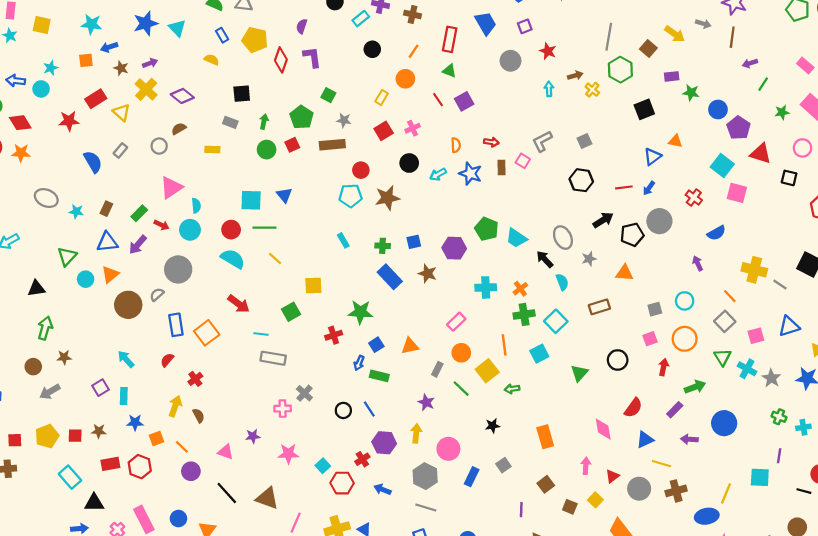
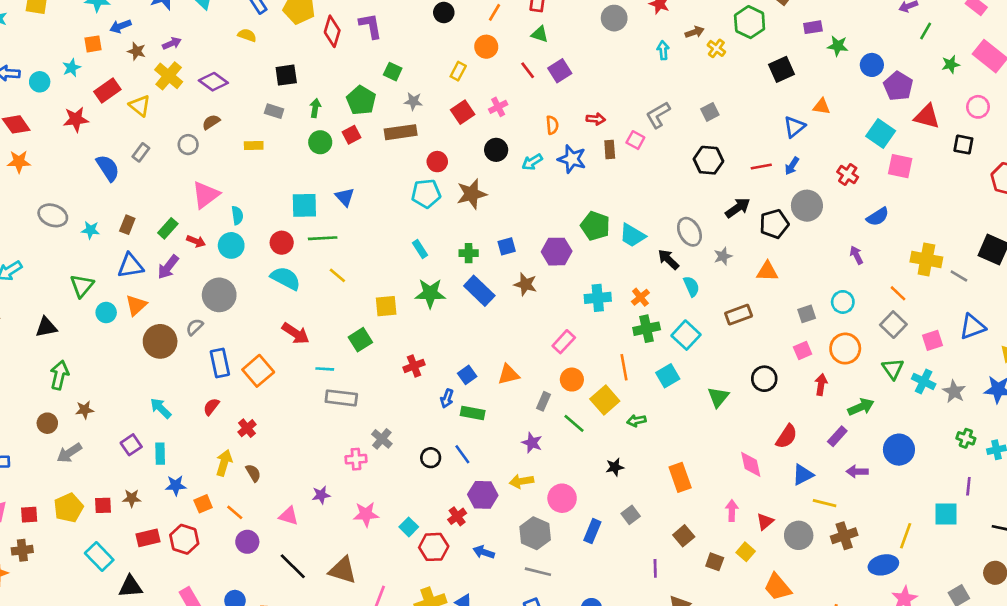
cyan star: (51, 68) -> (72, 68), moved
green star: (360, 312) -> (430, 293), moved
yellow arrow: (416, 433) -> (521, 481), turned -102

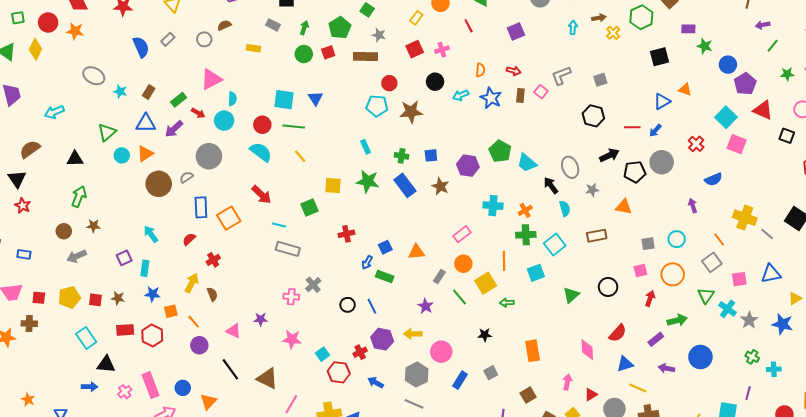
purple square: (560, 71) -> (516, 31), moved

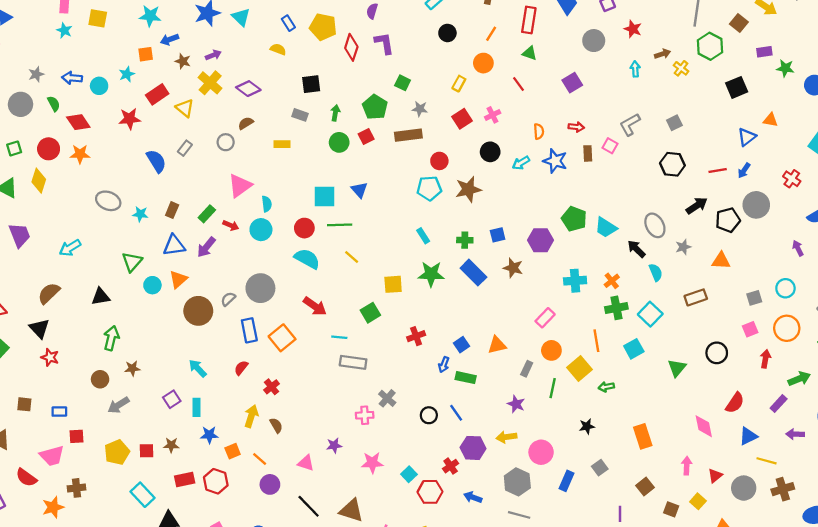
gray circle: (209, 156) -> (260, 288), moved
green line: (460, 297) -> (553, 388), turned 60
red square: (39, 298) -> (77, 436), moved

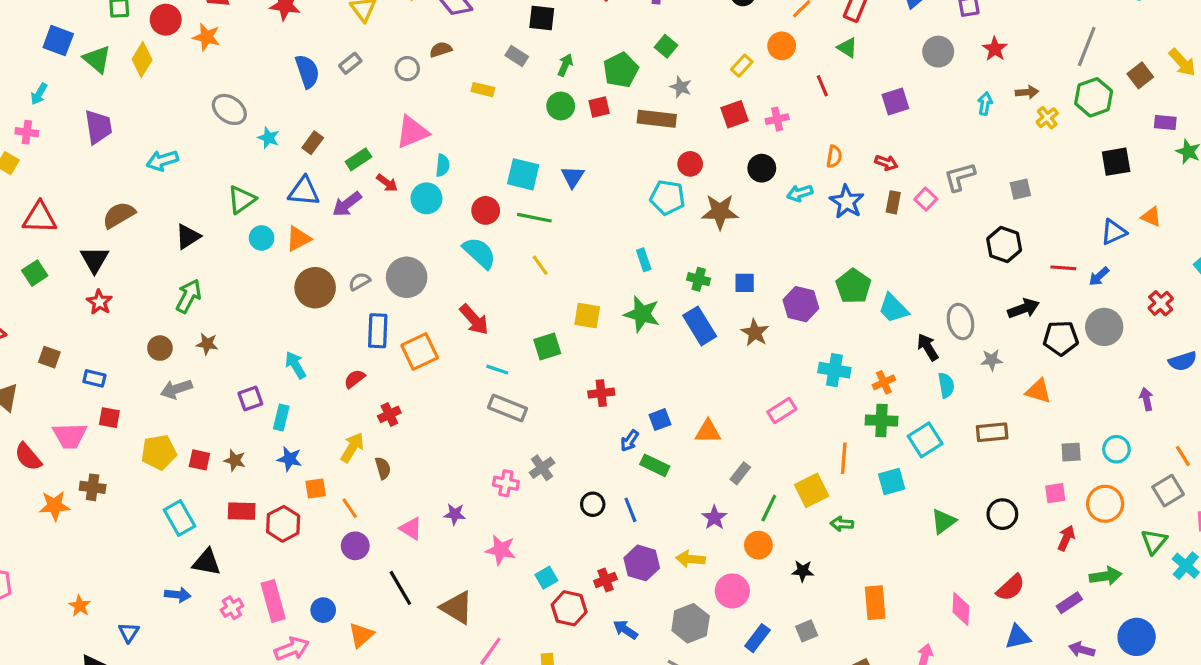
black triangle: (101, 297) -> (188, 237), turned -36
orange circle: (551, 350) -> (758, 545), moved

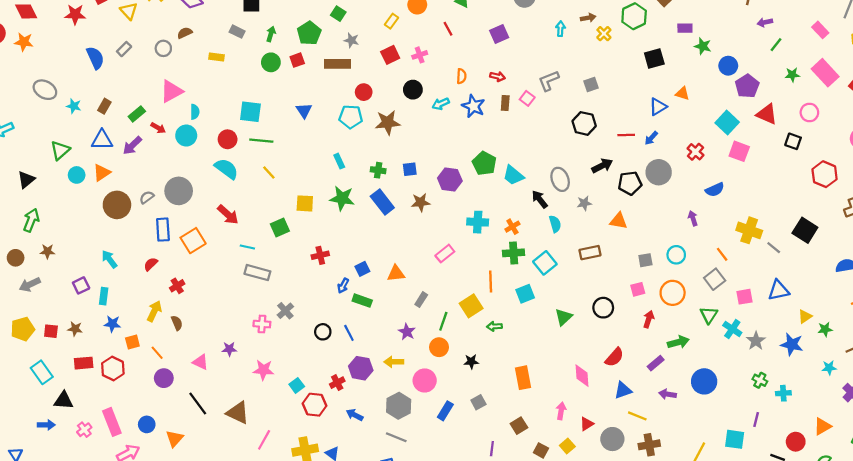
blue triangle: (573, 177) -> (304, 111), moved
brown star: (755, 333) -> (421, 202), turned -30

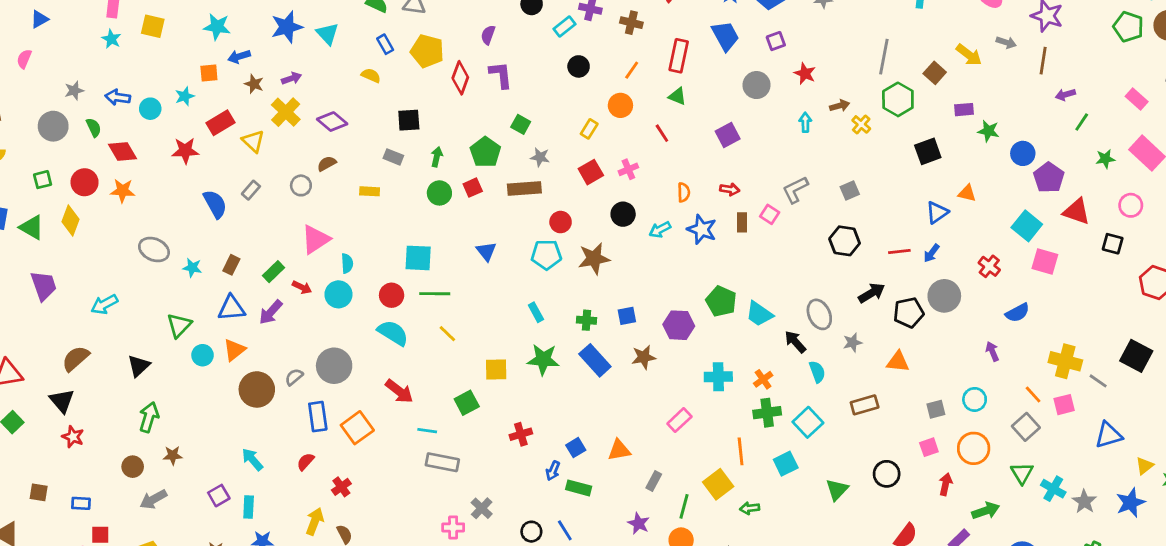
pink square: (744, 297) -> (1064, 405), moved
blue star: (792, 344) -> (1131, 503), turned -30

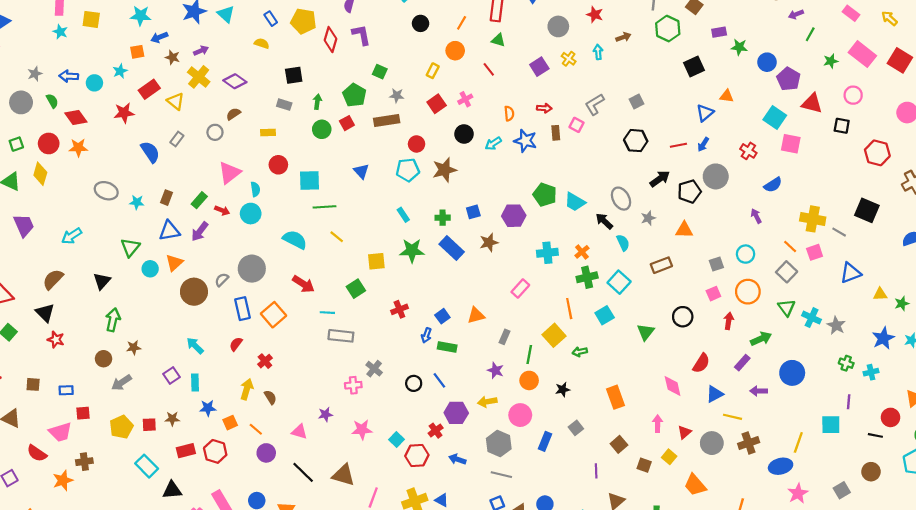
yellow cross: (861, 124) -> (569, 59), moved
red circle: (392, 295) -> (278, 165), moved
yellow triangle: (1145, 466) -> (880, 294), turned 40
blue star: (1131, 503) -> (883, 338), moved

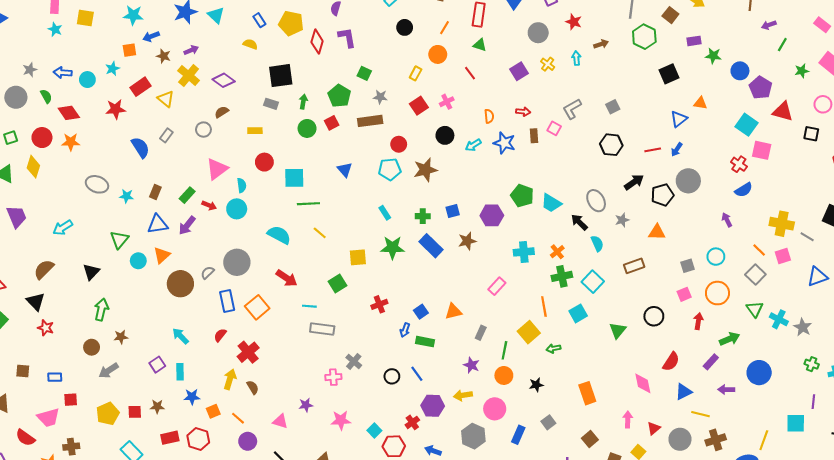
black square: (294, 75) -> (281, 76), size x1.4
red cross: (748, 151) -> (739, 164), moved
red cross: (265, 361) -> (248, 352), size x1.5

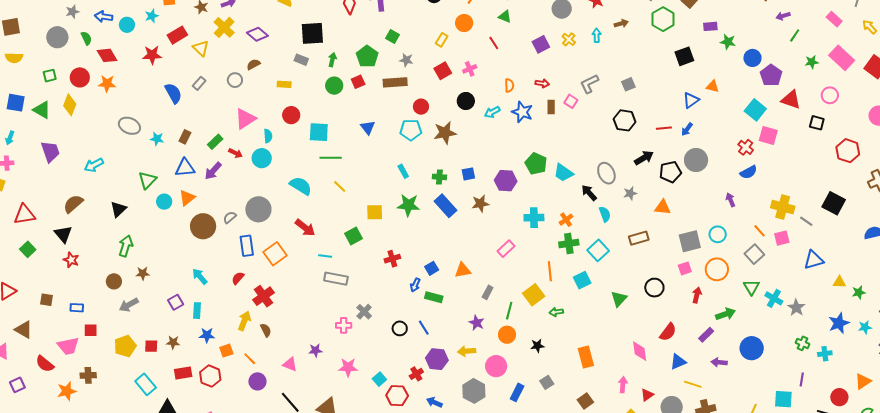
gray square: (687, 266) -> (690, 241), size x1.6

